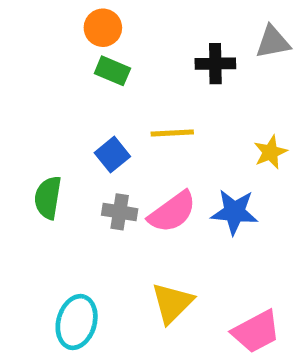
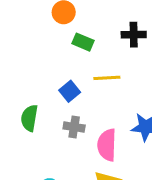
green rectangle: (112, 71) -> (83, 42), moved
pink semicircle: (172, 212) -> (107, 145), moved, turned 128

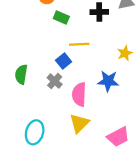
blue square: (70, 91) -> (64, 61), moved
gray cross: (74, 127) -> (55, 81), turned 32

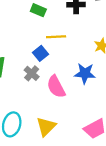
pink semicircle: (79, 94) -> (56, 87), turned -30
yellow triangle: (79, 123) -> (46, 127), moved

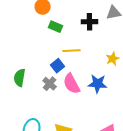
pink semicircle: (56, 87) -> (72, 84), moved

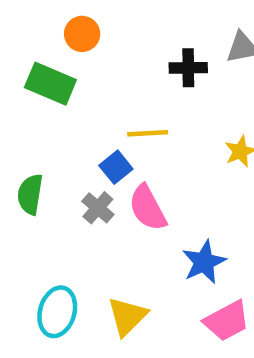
green rectangle: (56, 27) -> (50, 84), moved, size x1.5
blue star: (98, 84) -> (204, 262), moved, turned -30

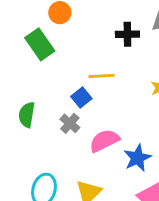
green rectangle: (50, 84) -> (40, 44), turned 32
pink semicircle: (148, 208) -> (104, 141), moved, turned 92

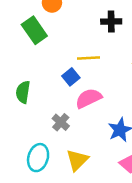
gray cross: (70, 123) -> (61, 122), moved
pink semicircle: (104, 141) -> (88, 98), moved

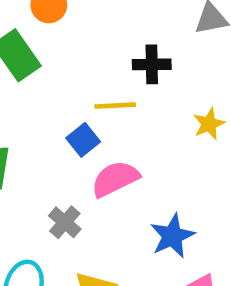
black cross: (111, 21) -> (152, 64), moved

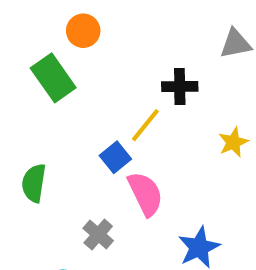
yellow line: (115, 106) -> (145, 125), turned -48
pink semicircle: (115, 179) -> (145, 194), turned 90

